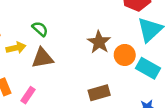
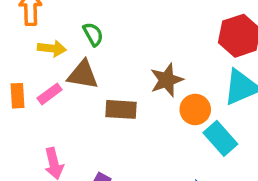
brown rectangle: (99, 93) -> (121, 109), moved
pink rectangle: (28, 95) -> (50, 94), moved

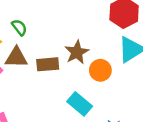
brown rectangle: (121, 109) -> (48, 64), moved
cyan rectangle: (220, 138) -> (80, 104), moved

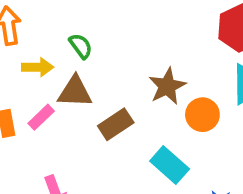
brown rectangle: (48, 64) -> (116, 124), moved, turned -30

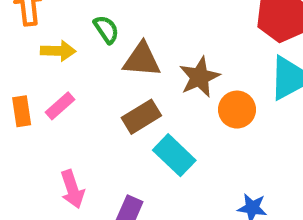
brown triangle: (75, 92) -> (142, 60), moved
cyan rectangle: (170, 165) -> (174, 155), moved

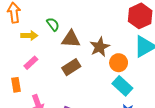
orange rectangle: (22, 111) -> (16, 85), moved
cyan rectangle: (174, 155) -> (122, 86), moved

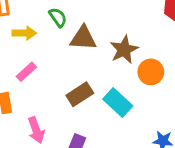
brown rectangle: (71, 67) -> (80, 94), moved
cyan rectangle: (122, 86) -> (118, 103), moved

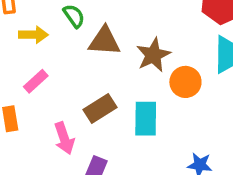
cyan rectangle: (118, 103) -> (146, 119), turned 48
pink arrow: (36, 130) -> (64, 138), moved

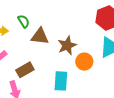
brown rectangle: (100, 108) -> (25, 70), moved

